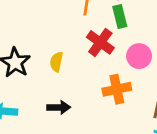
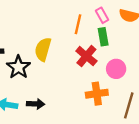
yellow semicircle: (56, 62) -> (43, 49), moved, size x1.5
black arrow: (59, 107) -> (36, 104), moved

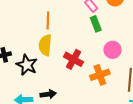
orange line: (78, 24) -> (48, 21), moved
red cross: (86, 56) -> (74, 59), moved

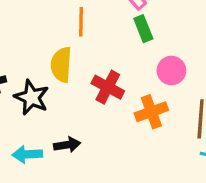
orange line: (48, 21) -> (81, 22), moved

